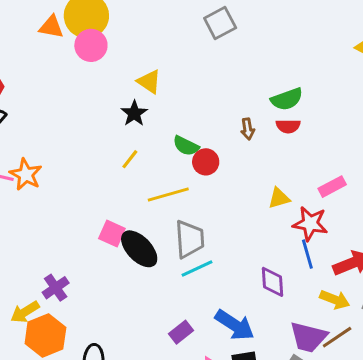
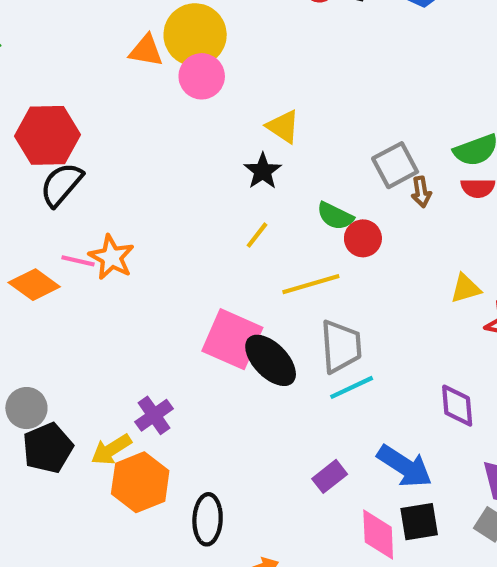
gray square: (220, 23) -> (395, 165), moved
pink square: (112, 234) -> (232, 339), size x1.6

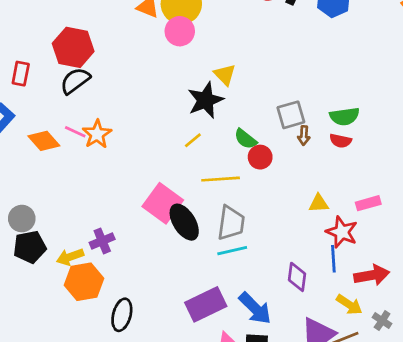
black star: (263, 171) -> (205, 100), size x1.5
purple rectangle: (330, 476) -> (206, 304), size x1.8

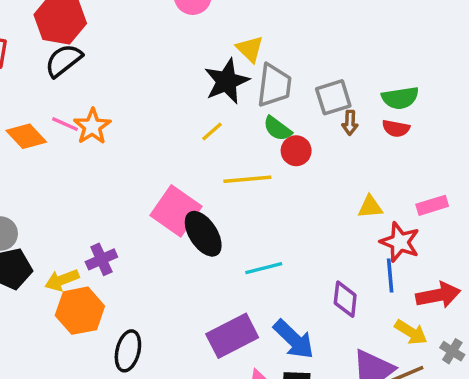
gray trapezoid: (231, 223) -> (274, 85), moved

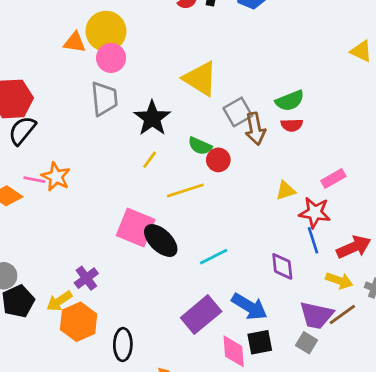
yellow triangle: (250, 49) -> (200, 79), moved, size x1.6
gray trapezoid: (274, 85) -> (104, 99), moved
brown arrow: (350, 123) -> (255, 129), size x1.6

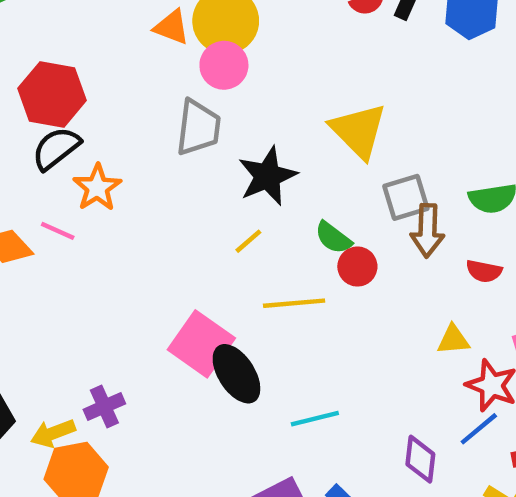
red semicircle: (292, 125) -> (484, 271), moved
orange star: (56, 177) -> (97, 188), moved
blue line: (313, 240) -> (479, 429), turned 55

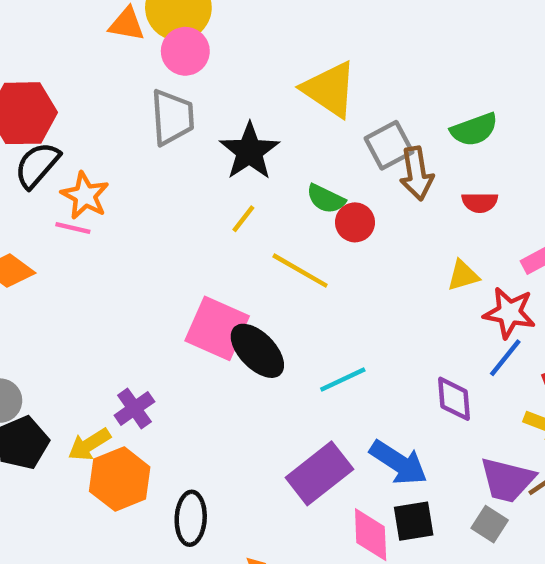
pink line: (58, 231) -> (73, 228), moved
yellow line: (294, 303) -> (300, 271), turned 46

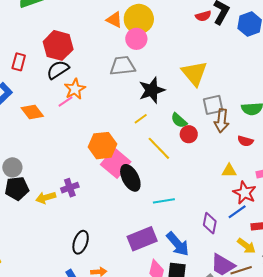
gray trapezoid: (172, 117) -> (123, 66), turned -108
pink line: (73, 228) -> (66, 102), turned -63
orange hexagon: (120, 479) -> (103, 146), moved

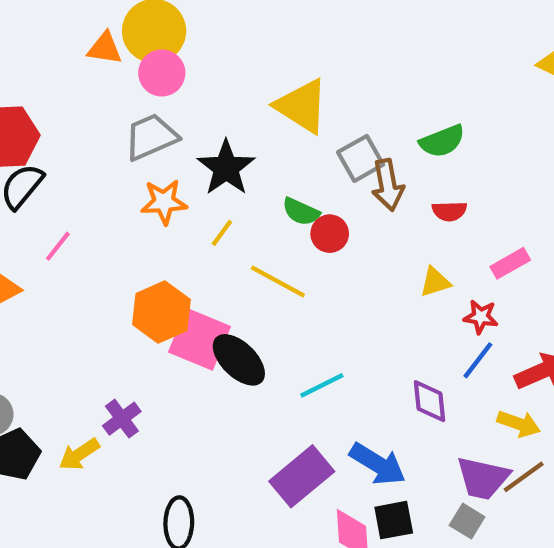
orange star: (75, 89) -> (164, 202), moved, turned -30
red star: (245, 193) -> (481, 317), size x0.7

